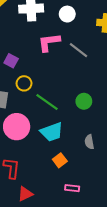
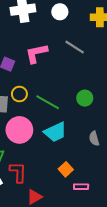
pink L-shape: (49, 42) -> (36, 53), moved
yellow circle: (24, 83) -> (19, 94), moved
orange square: (60, 160) -> (66, 169), moved

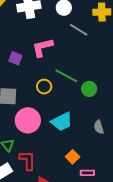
gray line: (75, 47) -> (79, 30), moved
yellow circle: (19, 94) -> (44, 87), moved
green line: (48, 102) -> (66, 76), moved

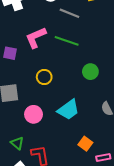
green line: (66, 76) -> (67, 41), moved
pink circle: (28, 120) -> (33, 114), size x0.7

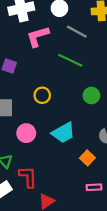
pink L-shape: (36, 38) -> (38, 36), moved
orange square: (85, 144) -> (87, 158), moved

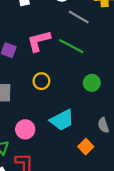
pink L-shape: (38, 36) -> (39, 41), moved
pink circle: (26, 133) -> (25, 129), moved

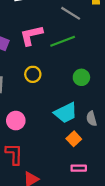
green line: (71, 46) -> (63, 41), turned -50
cyan trapezoid: (62, 120) -> (66, 113), moved

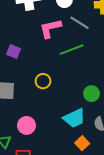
pink L-shape: (31, 35) -> (50, 28), moved
green circle: (81, 77) -> (92, 94), moved

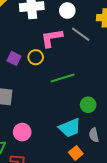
green line: (72, 50) -> (63, 78), moved
yellow circle: (43, 81) -> (36, 57), moved

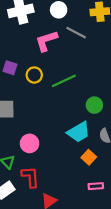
yellow circle: (36, 57) -> (34, 75), moved

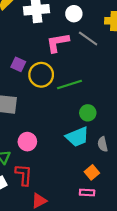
yellow circle: (34, 75) -> (41, 75), size x1.5
green circle: (94, 105) -> (88, 113), moved
orange square: (89, 157) -> (92, 172), moved

